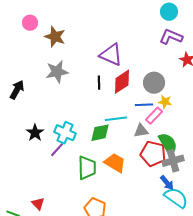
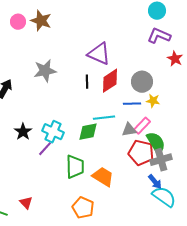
brown star: (55, 37) -> (41, 21), moved
pink rectangle: (154, 116) -> (142, 126), moved
orange trapezoid: (115, 163) -> (103, 177), moved

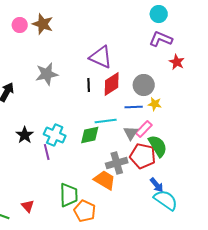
gray triangle: (129, 130) -> (131, 133), turned -49
purple line: (45, 149) -> (47, 152), turned -56
gray cross: (161, 160) -> (117, 163), moved
green trapezoid: (75, 167) -> (69, 195), moved

